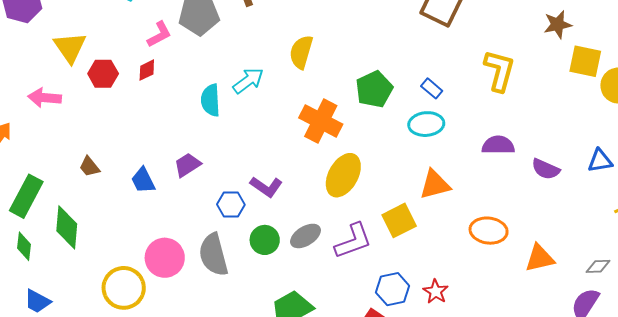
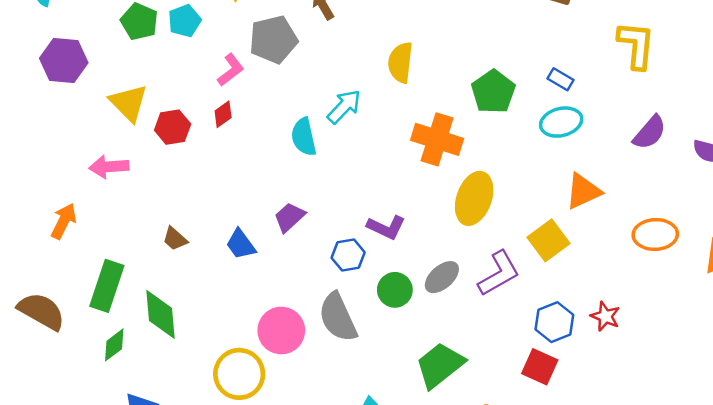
purple semicircle: (498, 145) -> (650, 132), turned 140
green diamond: (24, 246) -> (114, 345), turned 56

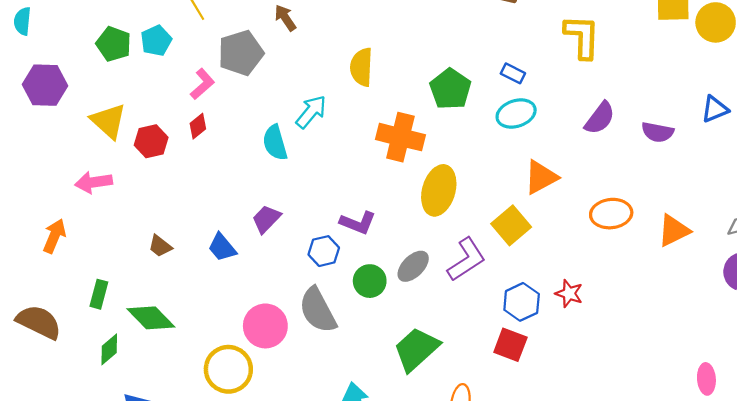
green rectangle: (107, 286) -> (99, 294), size x0.6
green diamond: (160, 314) -> (151, 318), turned -36

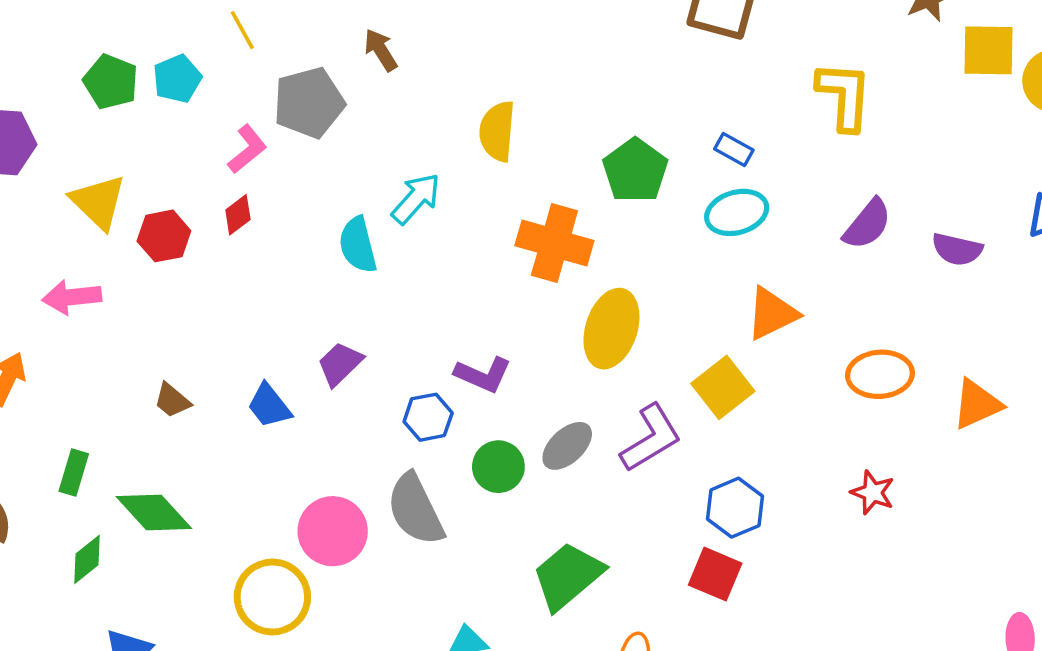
red star: (569, 293) -> (873, 493), moved

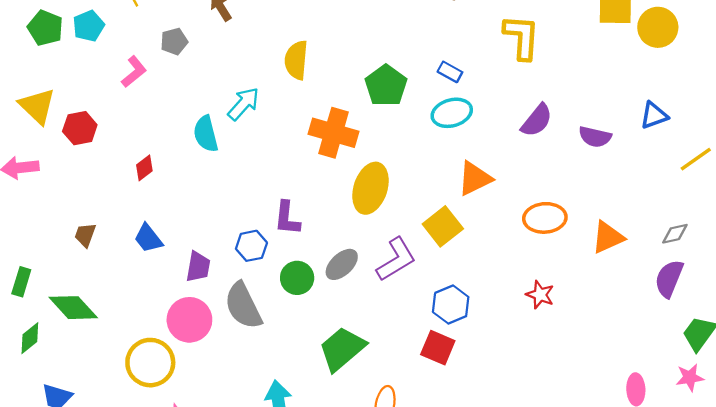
gray pentagon: (309, 103) -> (174, 41), size x0.6
red diamond: (238, 215) -> (144, 168), moved
purple trapezoid: (340, 364) -> (198, 267), moved, turned 144
purple L-shape: (483, 375) -> (287, 218), turned 72
brown trapezoid: (172, 400) -> (85, 235), turned 70

